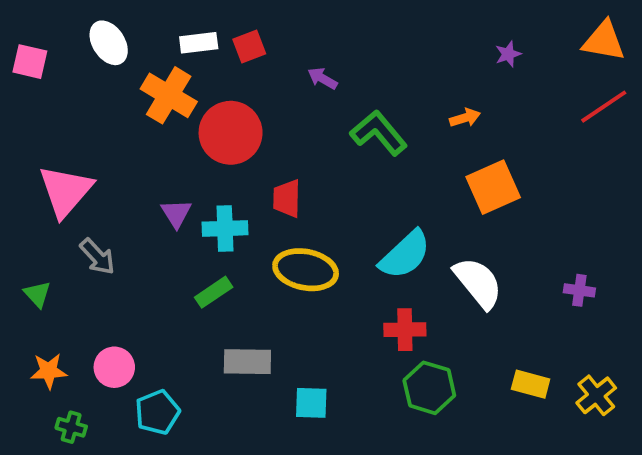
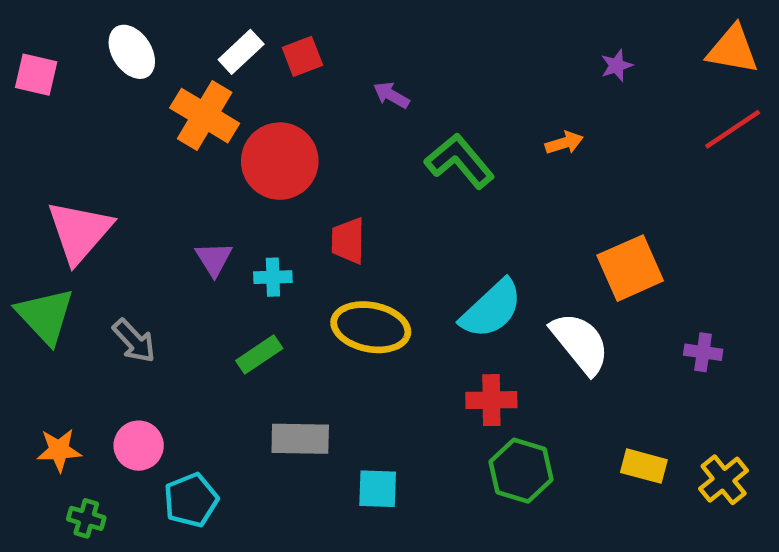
white rectangle: (199, 43) -> (241, 52), turned -36
orange square: (493, 187) -> (630, 268), moved
cyan cross: (225, 228) -> (273, 277), size x0.7
gray arrow: (97, 257) -> (134, 341), moved
green triangle: (37, 294) -> (45, 316), moved, size x1.8

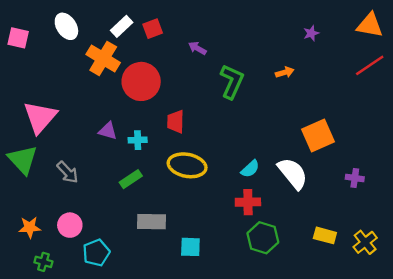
green L-shape: (460, 161) -> (232, 81), turned 64
purple triangle: (214, 259) -> (108, 131), turned -42
cyan semicircle: (491, 309) -> (250, 169), moved, size x0.6

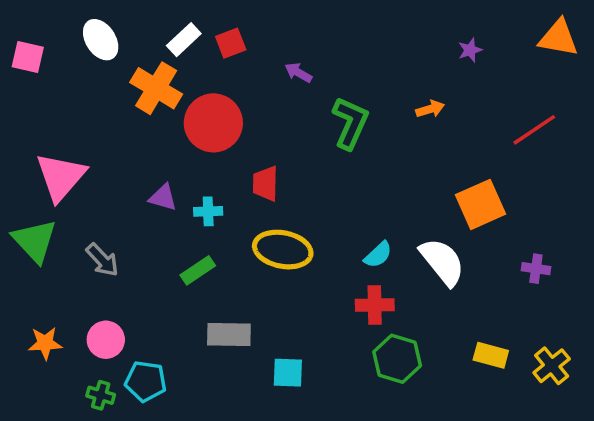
red line: (370, 65) -> (534, 130), moved
cyan pentagon: (96, 253) -> (146, 381), turned 30
green cross: (43, 262) -> (101, 395), moved

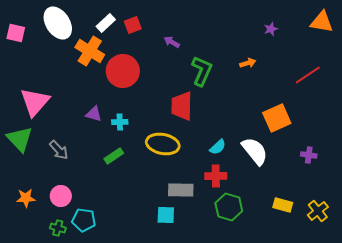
white ellipse: (101, 40) -> (58, 23), size x1.4
red trapezoid: (265, 184) -> (182, 106), moved, size x1.4
gray rectangle: (229, 335) -> (181, 190), moved

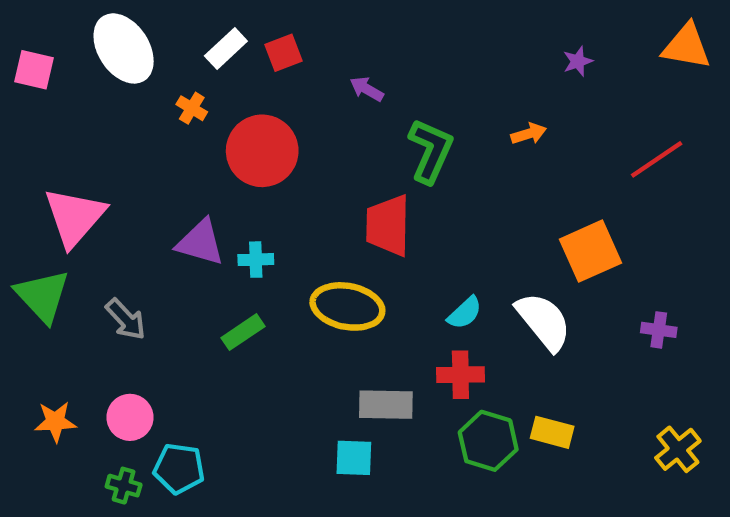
orange cross: (90, 51) -> (192, 108), size x0.5
purple triangle: (94, 114) -> (200, 243), size x1.4
yellow rectangle: (283, 205) -> (552, 432), moved

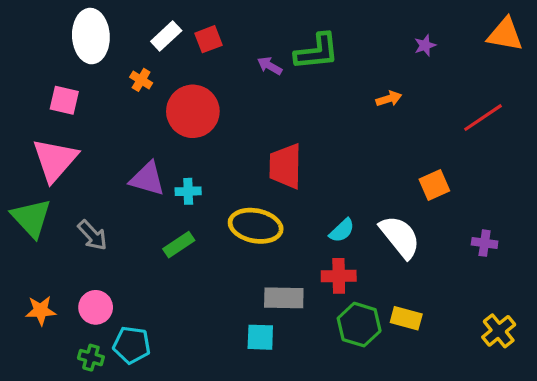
white ellipse: (124, 48) -> (91, 36), turned 30
pink square: (34, 70) -> (64, 100), moved
green L-shape: (431, 151) -> (317, 52), moved, turned 60
orange square: (591, 251) -> (434, 185), size x0.7

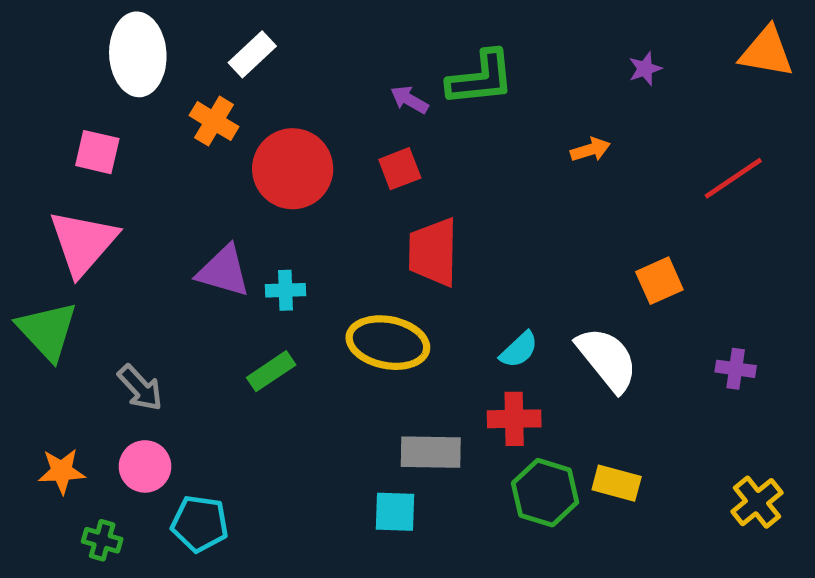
red square: (209, 39) -> (400, 169), moved
orange cross: (141, 80) -> (214, 121), size x1.4
gray arrow: (92, 235) -> (140, 388), moved
green cross: (91, 358) -> (102, 540), moved

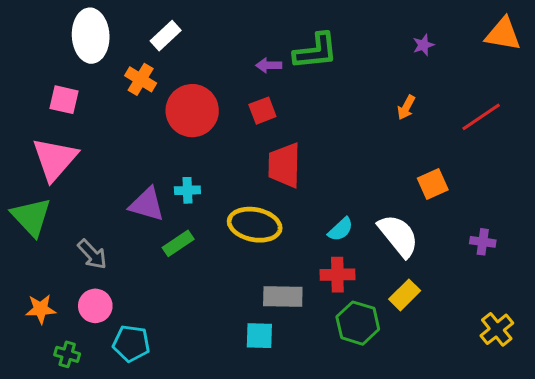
purple arrow: (409, 100) -> (269, 65), turned -30
orange arrow: (590, 150) -> (406, 107), moved, turned 135
purple triangle: (224, 271) -> (147, 204), moved
yellow rectangle: (617, 483) -> (405, 295), moved, turned -60

